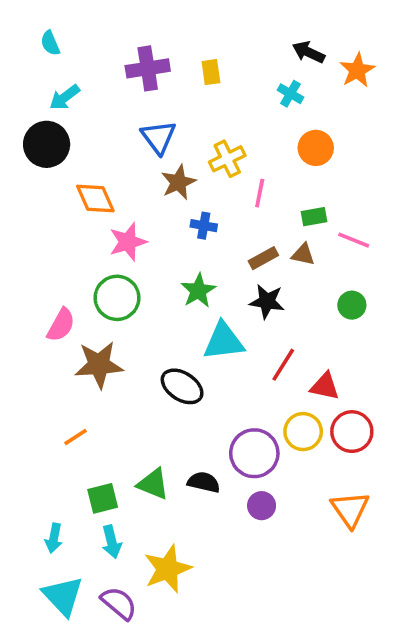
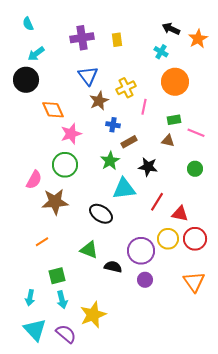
orange circle: (316, 148) -> (175, 82), size x1.4
brown rectangle: (263, 258) -> (129, 142), moved
green triangle: (153, 484) -> (89, 250), moved

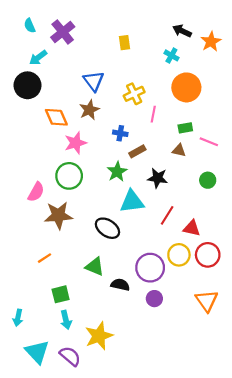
purple cross: (82, 38) -> (63, 32), moved, turned -30
brown star: (99, 101) -> (89, 110), moved
cyan arrow: (30, 298) -> (18, 318), moved

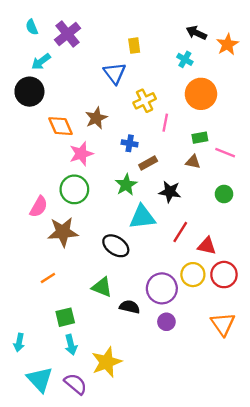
blue triangle: (94, 81) -> (115, 73), moved

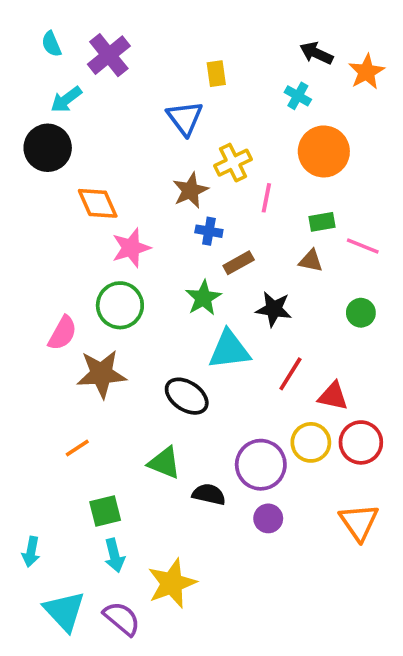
brown star: (96, 118) -> (190, 190), moved

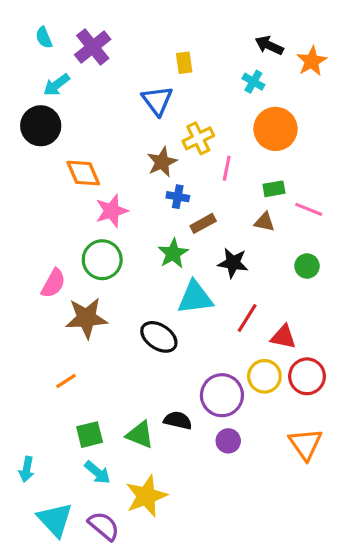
green triangle: (164, 463) -> (140, 435), moved
cyan arrow: (114, 555) -> (97, 472), turned -36

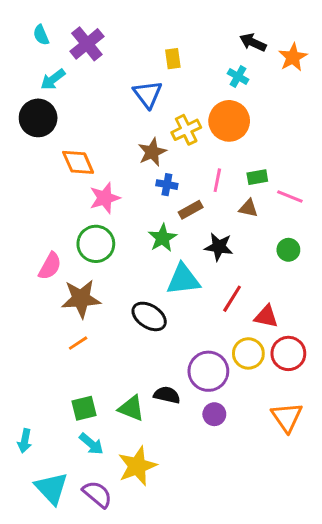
orange circle: (275, 129) -> (229, 121), moved
pink line: (227, 168) -> (217, 180), moved
orange line: (66, 381) -> (78, 343), moved

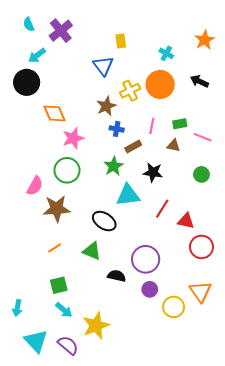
black arrow: (253, 42) -> (199, 81), moved
orange line: (78, 343) -> (55, 248), moved
yellow circle: (248, 353) -> (174, 307), moved
green triangle: (131, 408) -> (92, 251), moved

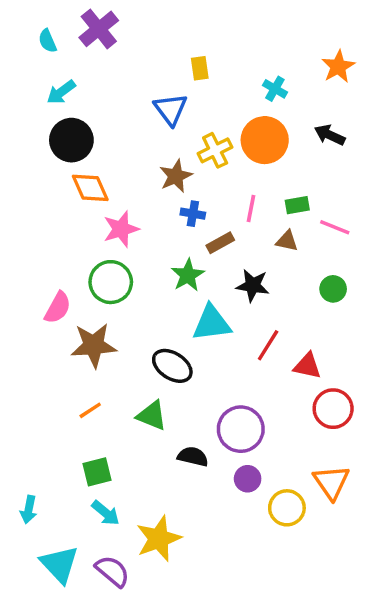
purple cross: (61, 31) -> (99, 29), moved
black circle: (27, 82) -> (71, 140), moved

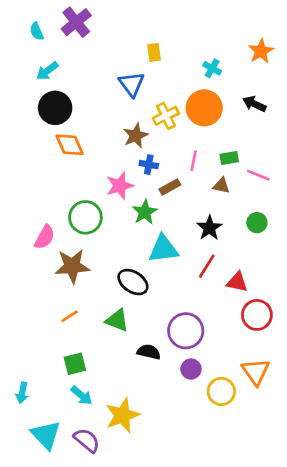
pink star: (121, 229) -> (120, 186), moved
black star: (253, 285) -> (209, 228), moved, turned 30

